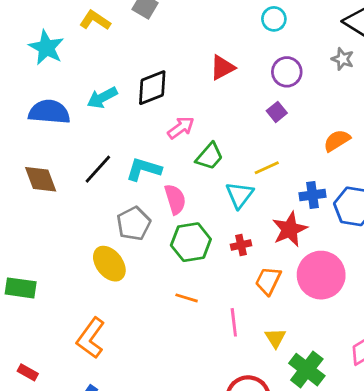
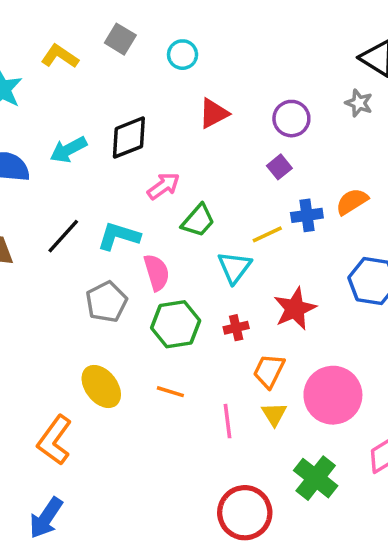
cyan circle: (274, 19) -> (183, 55), moved
blue cross: (313, 195) -> (307, 215), moved
yellow ellipse: (109, 264) -> (101, 386), moved
pink circle: (321, 275) -> (333, 395), moved
yellow triangle: (275, 338) -> (274, 414), moved

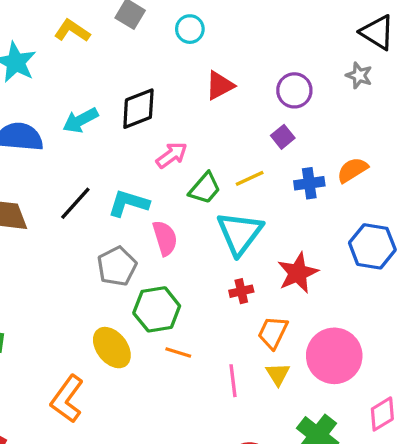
yellow line: (267, 234) -> (250, 178), moved
cyan triangle: (234, 267) -> (240, 233), size x1.4
green hexagon: (176, 324) -> (157, 309), moved

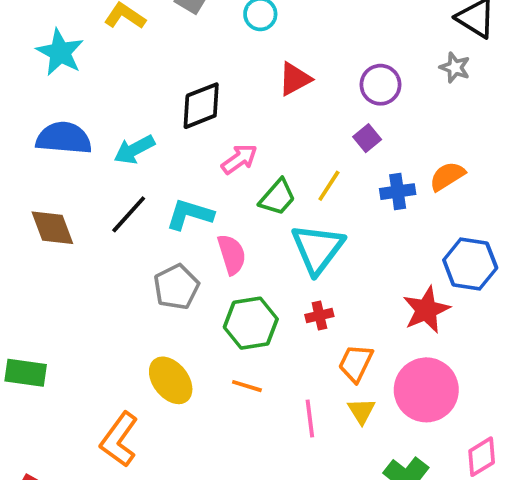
cyan arrow: (80, 120) -> (134, 150), moved
yellow line: (250, 178) -> (329, 186), turned -32
red star: (298, 273) -> (426, 310), moved
green hexagon: (157, 309) -> (251, 323), moved

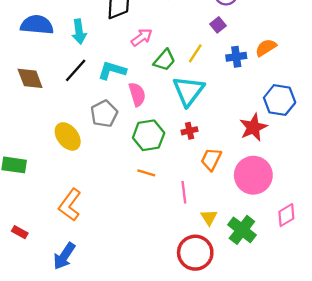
cyan arrow: (134, 150) -> (79, 32), turned -70
yellow ellipse: (171, 380) -> (68, 136), moved
yellow triangle: (361, 411) -> (209, 217), moved

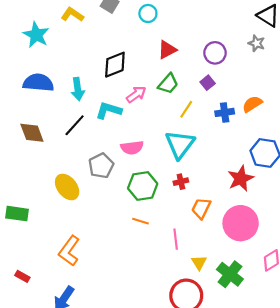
green trapezoid: (164, 60) -> (168, 84), moved
cyan L-shape: (112, 70) -> (109, 110), moved
pink semicircle: (137, 94) -> (132, 148), turned 100

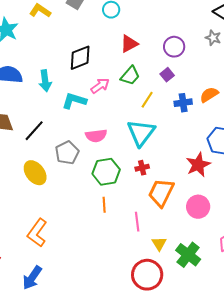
black line: (75, 125) -> (34, 131), moved
orange trapezoid: (201, 208) -> (161, 193), size x1.4
orange line: (141, 221) -> (104, 205), turned 70
pink circle: (241, 223) -> (198, 207), size x0.7

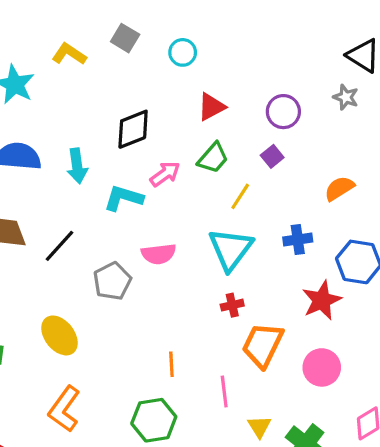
blue cross: (183, 103) -> (298, 240), moved
green hexagon: (106, 172) -> (154, 420), moved
yellow ellipse: (35, 173) -> (59, 335), moved

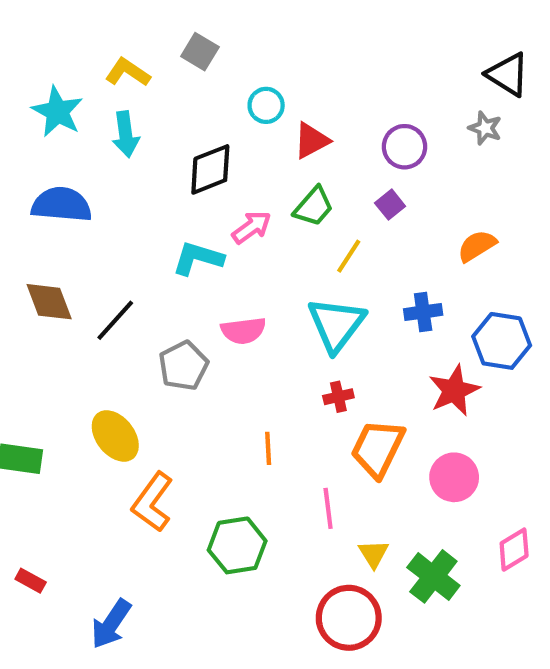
cyan circle: (183, 52) -> (266, 105), moved
cyan arrow: (77, 166) -> (126, 134), moved
orange line: (171, 364) -> (268, 448), moved
orange L-shape: (64, 409) -> (152, 502), moved

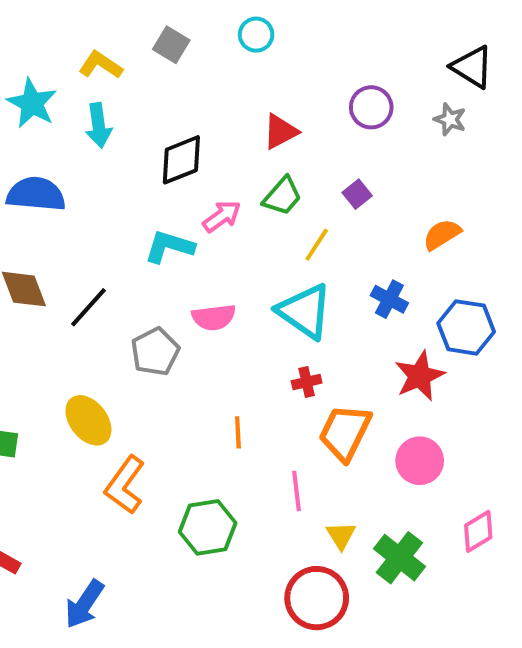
cyan circle: (266, 105) -> (256, 35), moved
purple circle: (405, 147) -> (371, 107), moved
blue cross: (423, 312) -> (389, 299), turned 36
cyan triangle: (336, 324) -> (305, 311), turned -32

